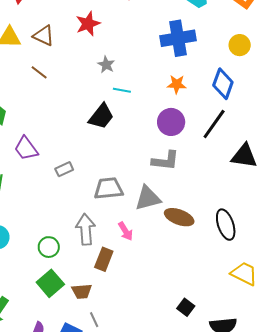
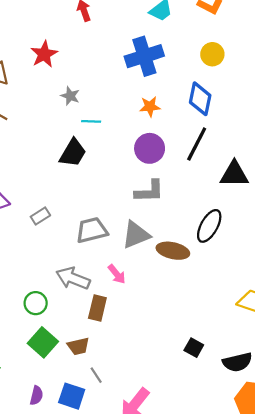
black ellipse: (226, 225) -> (209, 226), moved, turned 56
gray arrow: (86, 229) -> (73, 278), turned -56

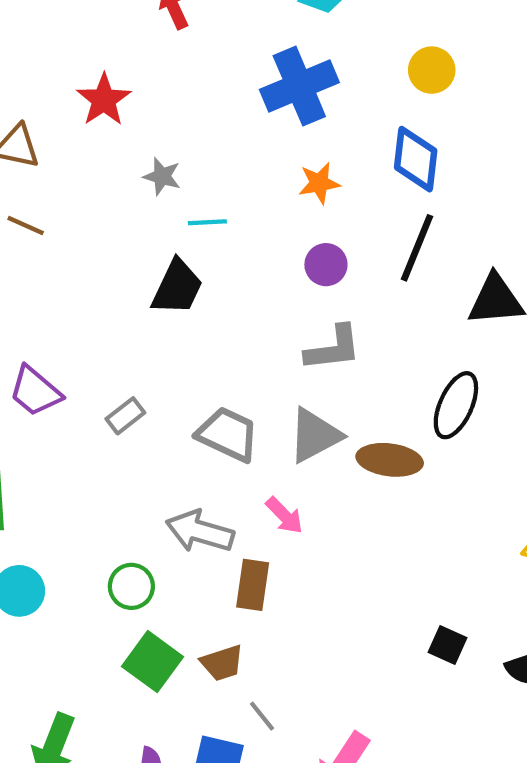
purple circle: (150, 148) -> (326, 265), size x0.7
gray trapezoid: (92, 230) -> (228, 434), turned 44

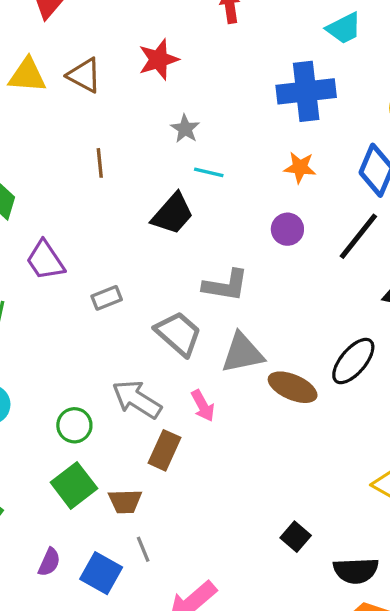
brown line: (26, 226) -> (100, 163), moved, turned 44
gray L-shape: (333, 348) -> (226, 285), moved

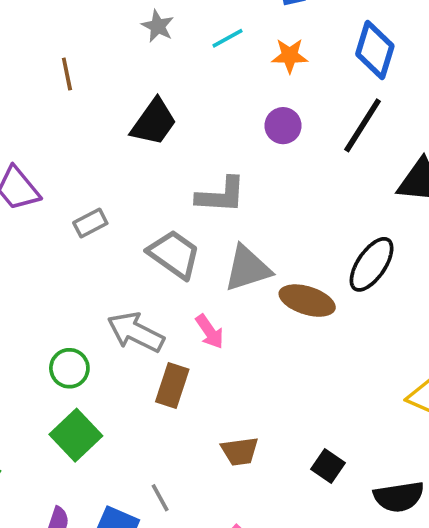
cyan line: (209, 172) -> (227, 38), moved, turned -36
brown trapezoid: (125, 501) -> (240, 451), moved

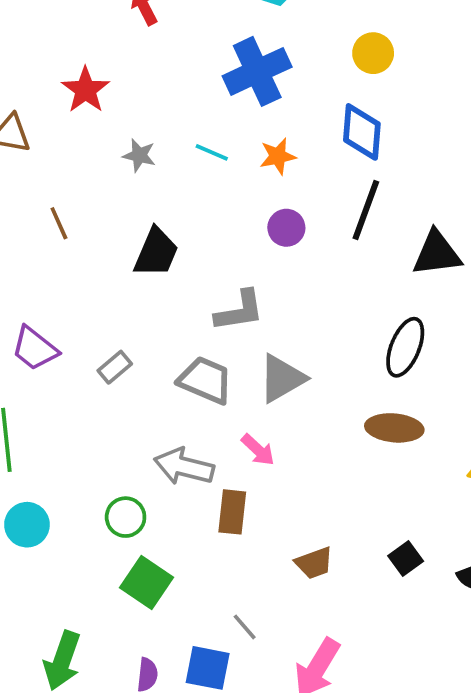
cyan line: (227, 38) -> (212, 152), turned 64
brown ellipse: (307, 301) -> (394, 428), moved
black square: (328, 466) -> (406, 559), turned 32

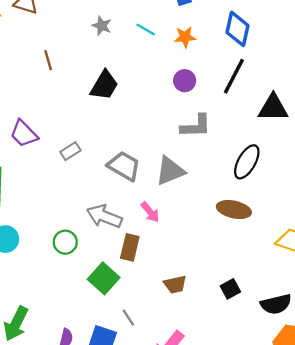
gray L-shape: (239, 311) -> (196, 126), moved
green square: (147, 583) -> (104, 278), moved

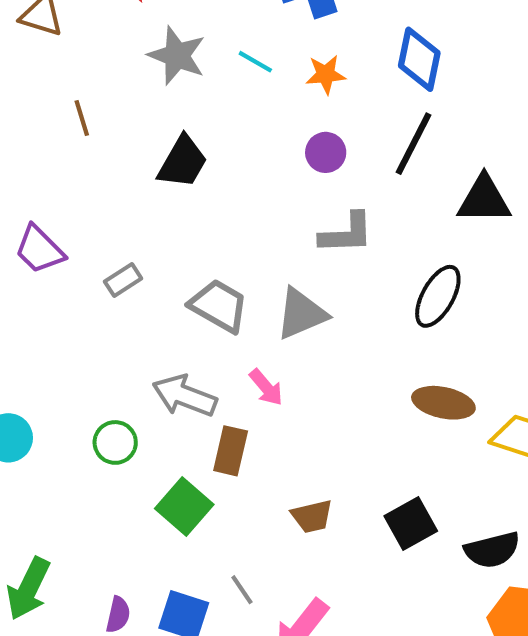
gray star: (102, 26) -> (177, 56), size x1.6
brown ellipse: (234, 210) -> (443, 403), moved
black square: (230, 289) -> (411, 523), size x1.4
gray line: (128, 318) -> (242, 590), moved

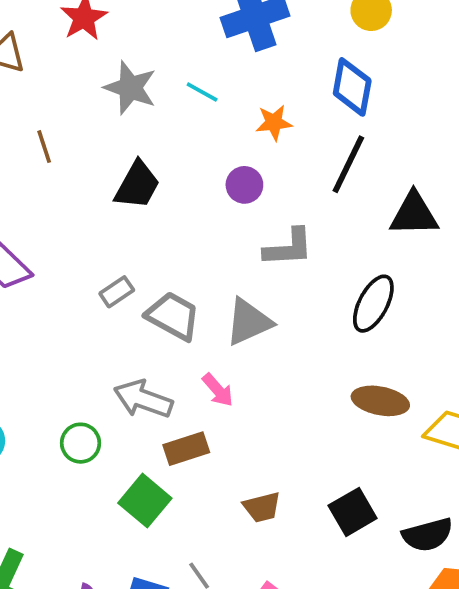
orange star: (326, 74) -> (274, 123), moved
purple circle: (326, 152) -> (244, 185), moved
gray rectangle: (123, 280) -> (117, 292), moved
brown rectangle: (231, 451) -> (186, 449), turned 60

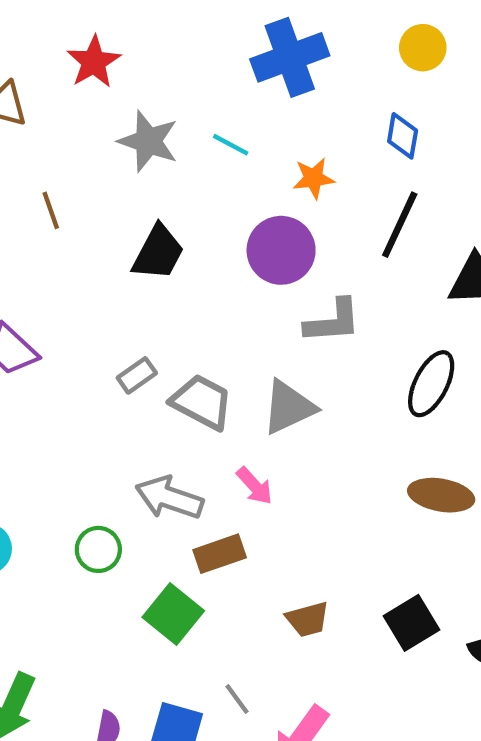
blue diamond: (352, 87) -> (403, 136), size x0.7
purple circle: (244, 185) -> (281, 250), size x1.6

